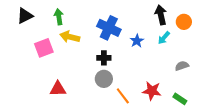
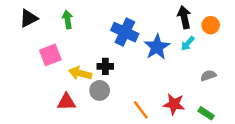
yellow arrow: (70, 37) -> (80, 73), moved
blue star: (137, 41) -> (157, 47), size x1.6
black cross: (104, 58) -> (105, 66), moved
gray circle: (104, 79) -> (100, 90), moved

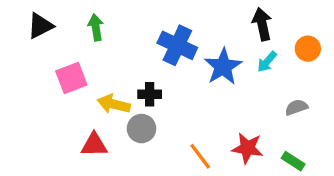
orange circle: (211, 25) -> (308, 49), moved

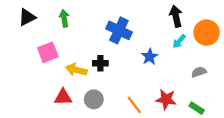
orange circle: (308, 49) -> (207, 33), size x1.5
blue star: (223, 67) -> (150, 57), moved, size x0.7
gray circle: (141, 129) -> (94, 99), moved

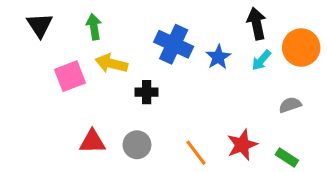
black triangle: (27, 17) -> (40, 25), turned -36
blue star: (150, 57) -> (218, 57), moved
yellow arrow: (76, 70) -> (111, 63), moved
red star: (166, 99) -> (242, 145), turned -30

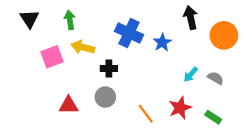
cyan arrow: (261, 60) -> (191, 74), moved
gray semicircle: (290, 105) -> (216, 78), turned 49
gray circle: (137, 145) -> (105, 97), moved

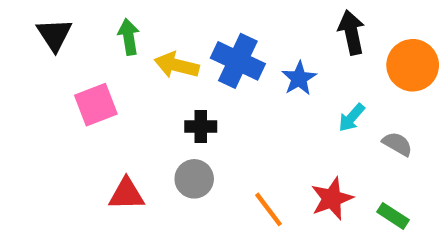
yellow arrow: (83, 47) -> (177, 65), moved
cyan arrow: (191, 74) -> (351, 118), moved

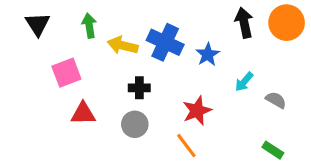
orange circle: (413, 65) -> (287, 23), moved
red triangle: (126, 194) -> (83, 114), moved
red star: (332, 199) -> (197, 111), moved

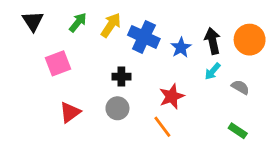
black arrow: (244, 23) -> (213, 41), moved
orange circle: (287, 23) -> (250, 40), moved
green arrow: (89, 26) -> (78, 22), turned 48
yellow arrow: (123, 45) -> (111, 25), moved, turned 110
red triangle: (83, 114) -> (70, 112), moved, turned -35

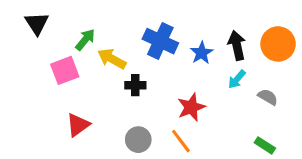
green arrow: (78, 22) -> (85, 40), moved
yellow arrow: (111, 25) -> (112, 59), moved, turned -95
gray circle: (117, 108) -> (138, 140), moved

